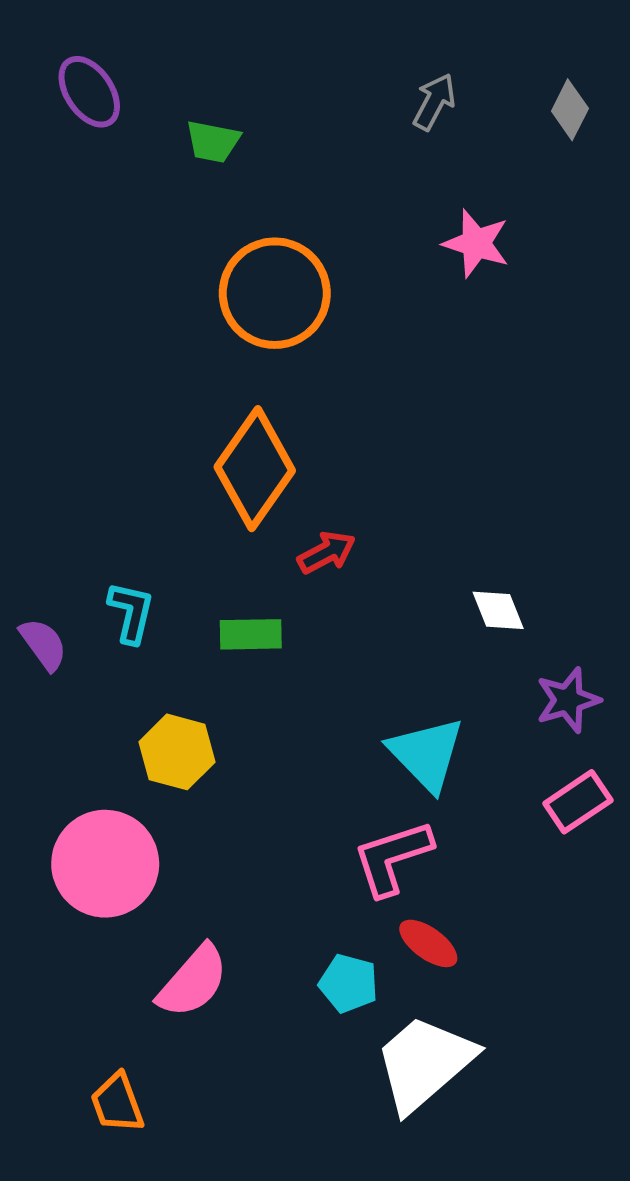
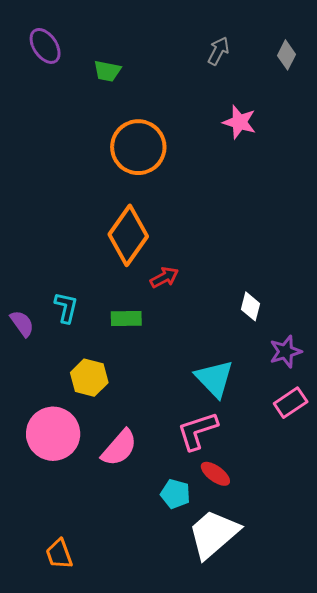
white diamond: (498, 610) -> (250, 306), turned 36
pink semicircle: (193, 981) -> (119, 448), moved

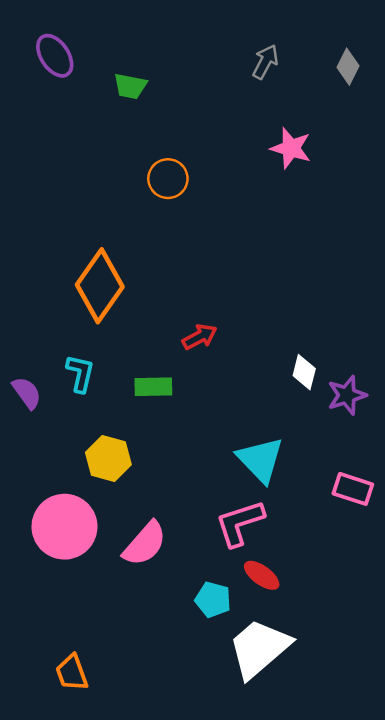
orange circle: (138, 147) -> (168, 179), size x0.6
orange diamond: (128, 235) -> (100, 286), moved
purple star: (286, 352) -> (347, 395), moved
pink rectangle: (291, 403) -> (353, 489), turned 52

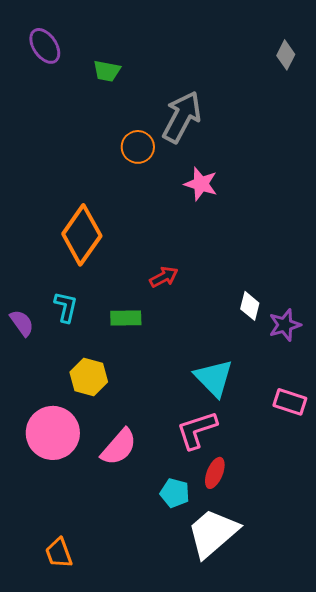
gray arrow: (265, 62) -> (182, 117), moved, size x1.8
pink star: (291, 148) -> (201, 184), moved
red ellipse: (262, 575) -> (215, 473), turned 76

